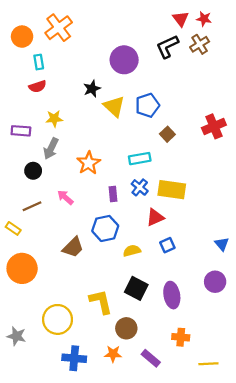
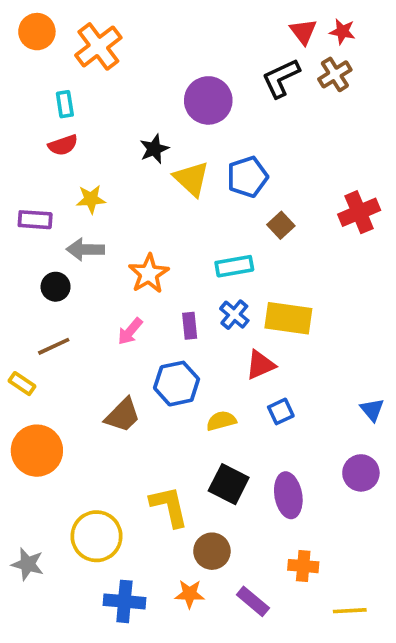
orange circle: (22, 37) -> (37, 32), moved
gray arrow: (51, 149) -> (85, 249), turned 65
pink arrow: (65, 197) -> (130, 331), moved, turned -91

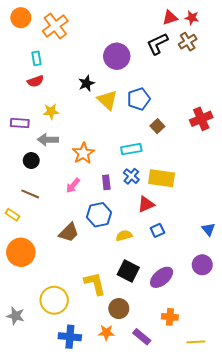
red triangle: (303, 32) -> (170, 18), turned 49
brown line: (54, 346) -> (30, 194), turned 48
purple ellipse: (288, 495) -> (162, 277), turned 60

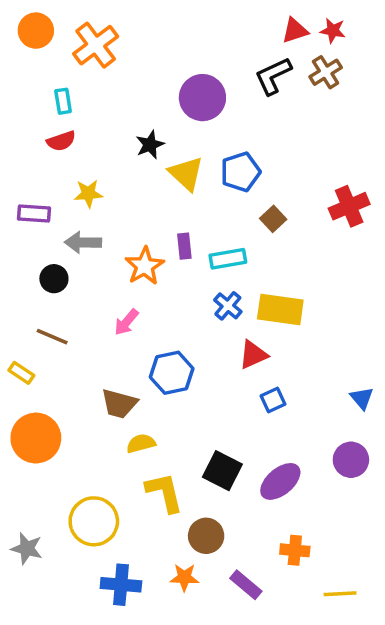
purple rectangle: (106, 182) -> (184, 246), moved
brown trapezoid: (69, 232) -> (119, 404), turned 60
yellow semicircle: (124, 236) -> (141, 443), moved

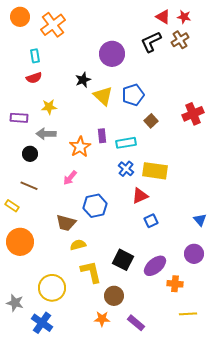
red triangle: (295, 31) -> (163, 17), turned 49
orange cross: (295, 550) -> (175, 284), moved
blue cross: (121, 585) -> (42, 323), moved, turned 30
yellow line: (340, 594) -> (188, 314), moved

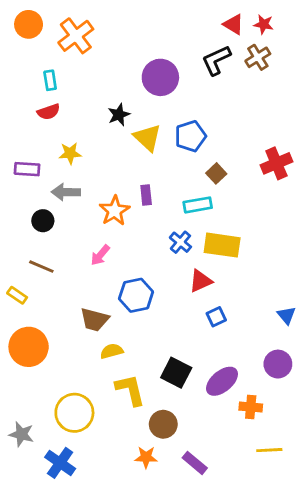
cyan rectangle: (126, 143) -> (198, 205), moved

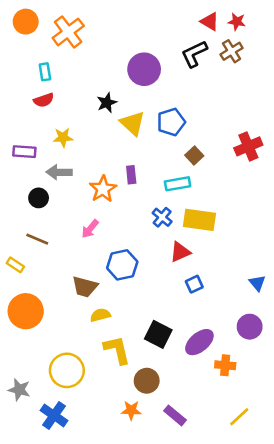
yellow line: (269, 450) -> (239, 417), moved, turned -40

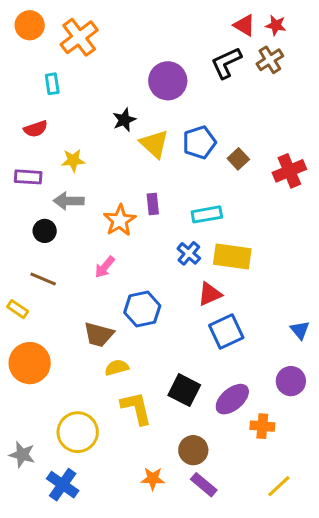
red semicircle: (44, 100) -> (36, 129), moved
brown square: (194, 155) -> (238, 159), moved
blue square: (194, 284) -> (226, 332), size x1.6
brown circle: (147, 381) -> (193, 450), moved

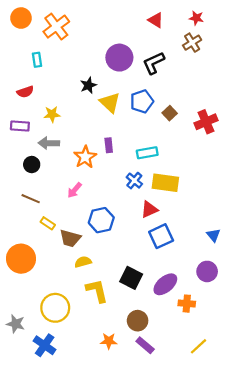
red triangle: (244, 25) -> (156, 20), moved
black L-shape: (226, 63) -> (154, 63), moved
yellow rectangle: (18, 309) -> (48, 223), moved

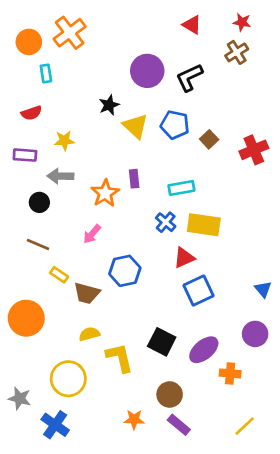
orange circle: (21, 18) -> (29, 42), moved
blue pentagon: (142, 101) -> (175, 125), turned 30
yellow semicircle: (83, 262) -> (89, 334), moved

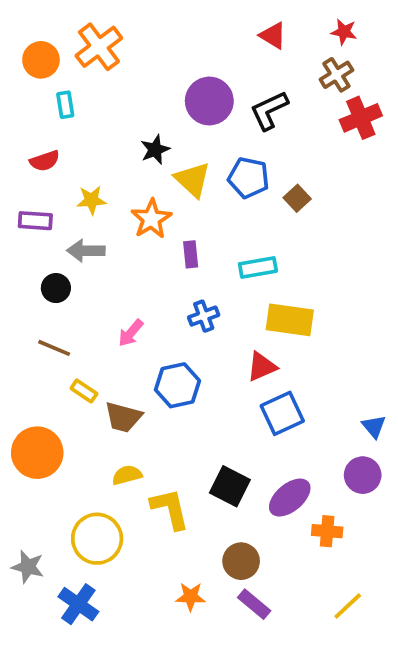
red cross: (254, 150) -> (361, 118), moved
orange star: (105, 193) -> (151, 219), moved
blue cross: (166, 222) -> (204, 316), moved, turned 30
blue triangle: (263, 289) -> (374, 426), moved

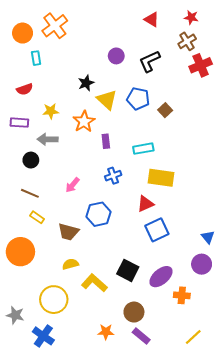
purple circle: (209, 101) -> (116, 56), size x0.6
yellow rectangle: (84, 391) -> (37, 217), moved
yellow L-shape: (170, 509) -> (94, 283), turned -35

